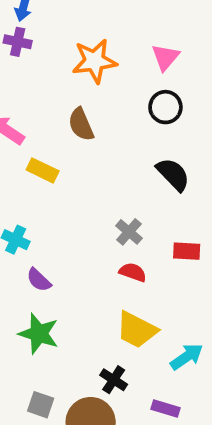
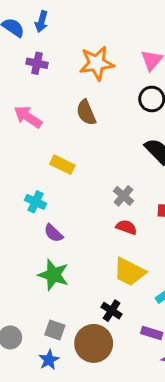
purple cross: (18, 42) -> (37, 63), moved
yellow rectangle: (43, 170) -> (62, 165), moved

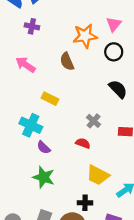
orange star: (97, 63) -> (85, 36), moved
cyan cross: (36, 202) -> (31, 125), size x1.5
red semicircle: (126, 227) -> (83, 143), moved
black cross: (112, 311) -> (85, 203), turned -32

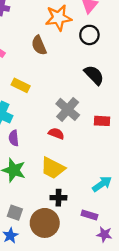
gray cross: (94, 121) -> (68, 109), size x1.5
purple semicircle: (44, 148) -> (14, 138), turned 40
yellow trapezoid: (98, 175) -> (53, 168), moved

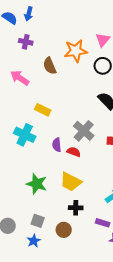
brown semicircle: (39, 45) -> (50, 66), moved
purple semicircle: (14, 138) -> (57, 145), moved
brown circle: (45, 223) -> (64, 230), size x0.6

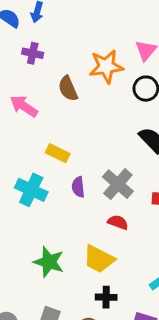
purple semicircle: (57, 145) -> (78, 187), moved
red semicircle: (74, 152) -> (118, 222), moved

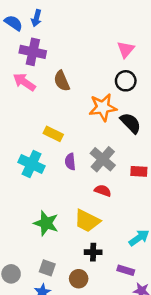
purple cross: (33, 53) -> (33, 52), size x1.5
orange star: (106, 66) -> (103, 107), moved
pink arrow: (24, 106) -> (24, 82), moved

